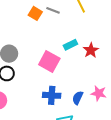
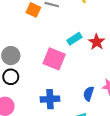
blue cross: (52, 95) -> (50, 99), moved

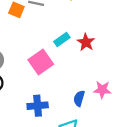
pink square: (54, 59) -> (41, 62), turned 35

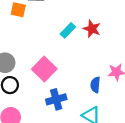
pink square: (41, 62) -> (44, 69), moved

